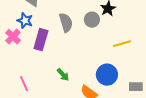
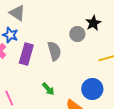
gray semicircle: (66, 23) -> (54, 51), moved

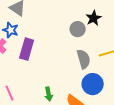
gray semicircle: (54, 51) -> (84, 59), moved
green arrow: (48, 89) -> (49, 94), moved, turned 32

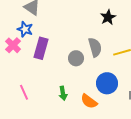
gray circle: (78, 29) -> (76, 58), moved
gray semicircle: (84, 59) -> (95, 47), moved

